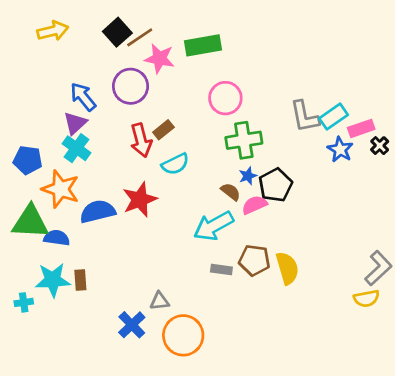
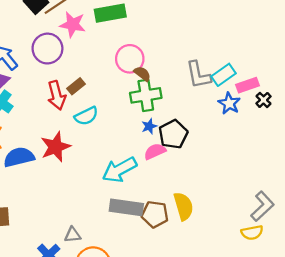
brown semicircle: (231, 192) -> (142, 74), moved
brown pentagon: (254, 260) -> (155, 214), moved
gray rectangle: (221, 269) -> (126, 207), size x1.8

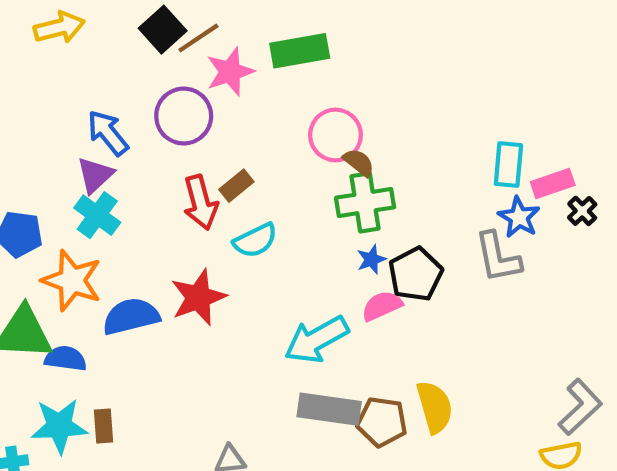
pink star: (73, 25) -> (230, 72), turned -30
gray L-shape: (198, 75) -> (498, 257), moved
cyan rectangle: (223, 75) -> (508, 165), turned -50

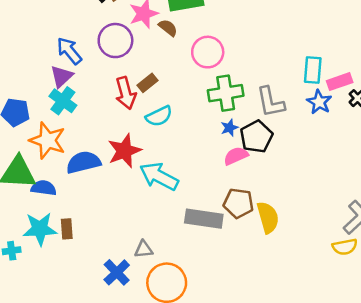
brown semicircle: (359, 162) -> (168, 28), moved
gray L-shape: (498, 257) -> (270, 102), moved
cyan arrow: (317, 340) -> (159, 176), moved, turned 57
brown pentagon: (382, 422) -> (238, 203), moved

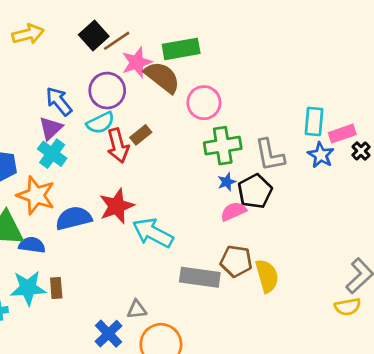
brown semicircle: (168, 28) -> (162, 77), size x1.8
cyan semicircle: (159, 116) -> (100, 123), moved

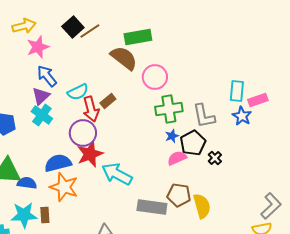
pink star: (137, 62) -> (38, 47), moved
purple circle: (107, 91) -> (83, 133), moved
black cross: (361, 151) -> (215, 158), moved
orange star: (36, 195) -> (64, 187), moved

